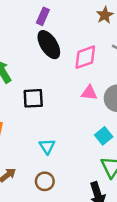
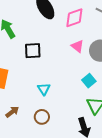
pink triangle: (89, 93) -> (77, 46), turned 32

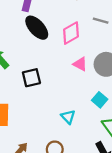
cyan triangle: (44, 89) -> (68, 117), moved

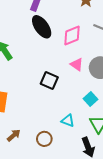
black square: (31, 78) -> (49, 81), moved, turned 30
cyan triangle: (68, 117) -> (68, 121), moved, turned -32

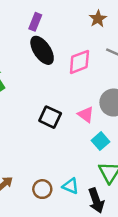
pink triangle: (77, 64) -> (86, 115), moved
cyan triangle: (68, 121) -> (71, 186), moved

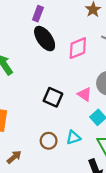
cyan triangle: (71, 186) -> (73, 137), moved, turned -40
brown circle: (42, 189) -> (49, 141), moved

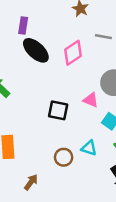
cyan triangle: (73, 137) -> (89, 148), turned 48

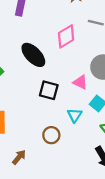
black ellipse: (36, 50) -> (33, 55), moved
cyan triangle: (89, 148) -> (75, 115), moved, turned 42

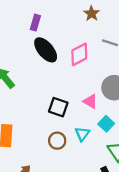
black ellipse: (33, 55) -> (46, 50), moved
brown circle: (51, 135) -> (57, 141), moved

